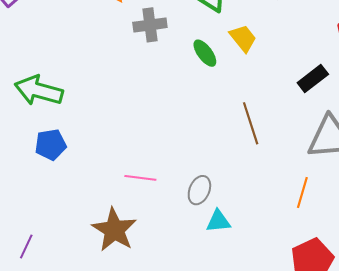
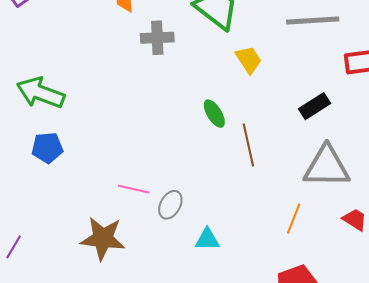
green ellipse: (205, 53) -> (214, 114), moved
gray ellipse: (199, 190) -> (170, 205), moved
brown star: (114, 230) -> (103, 238), turned -30

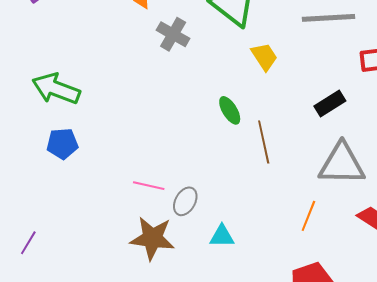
gray cross: (157, 38) -> (173, 34), turned 32
brown star: (103, 238) -> (152, 238), moved

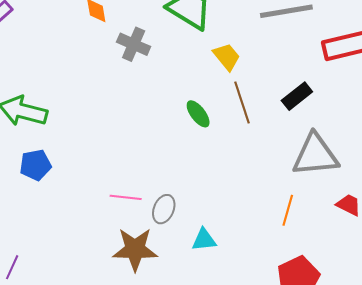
brown line: (264, 142) -> (242, 103), moved

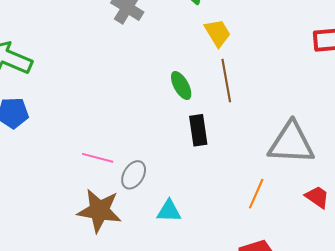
black rectangle: (297, 96) -> (198, 130), moved, turned -68

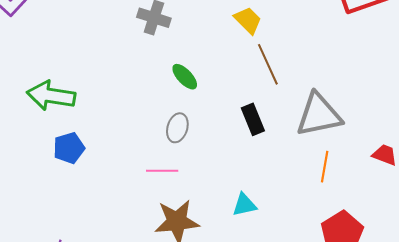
green ellipse: (181, 86) -> (185, 77), moved
gray triangle: (291, 143) -> (319, 115), moved
gray ellipse: (134, 175) -> (177, 128), moved

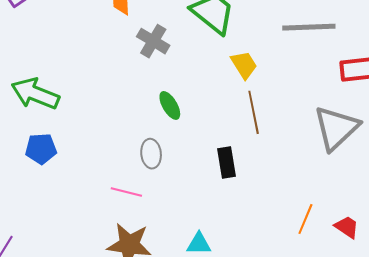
gray triangle: (319, 115) -> (336, 128), moved, turned -45
gray ellipse: (177, 128) -> (151, 154), turned -36
orange line: (325, 167) -> (305, 219), moved

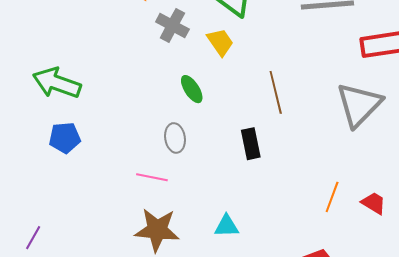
yellow trapezoid: (244, 65) -> (220, 42), moved

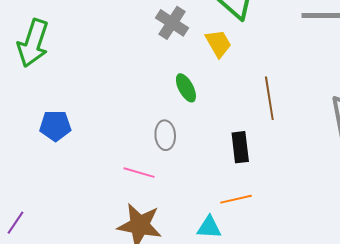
green arrow: (57, 83) -> (33, 43), moved, turned -96
orange line: (332, 197) -> (236, 199), moved, turned 52

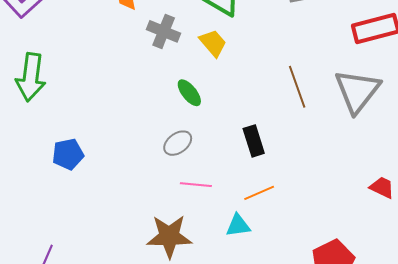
brown line: (269, 98) -> (297, 87), moved
gray ellipse: (165, 135) -> (178, 143), turned 68
pink line: (139, 173) -> (196, 185), moved

